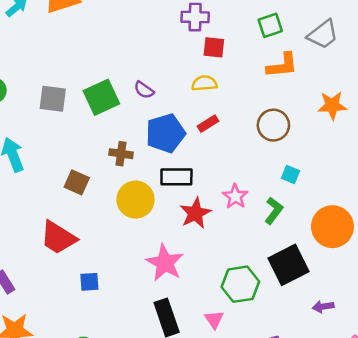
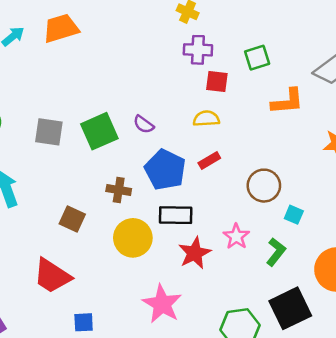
green square: (270, 25) -> (257, 58), moved
brown circle: (273, 125) -> (264, 186), moved
blue pentagon: (166, 133) -> (165, 170), turned -30

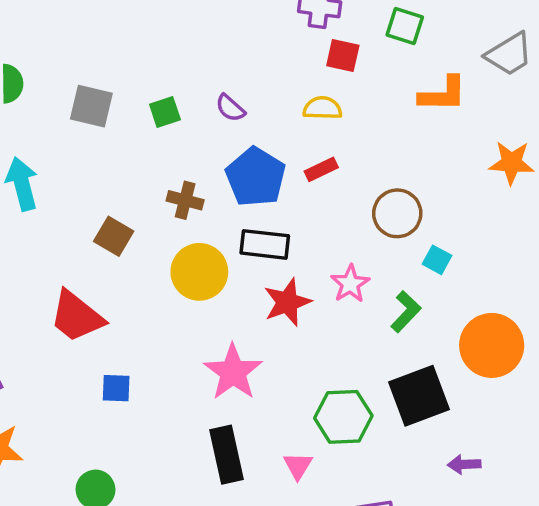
green square: (257, 58) -> (405, 26), turned 30
green square: (99, 131) -> (165, 112), size x0.6

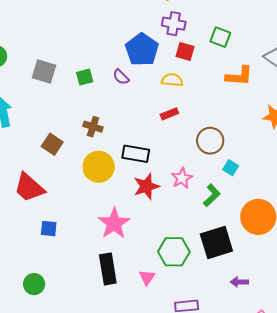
blue pentagon: (256, 177) -> (142, 50), moved

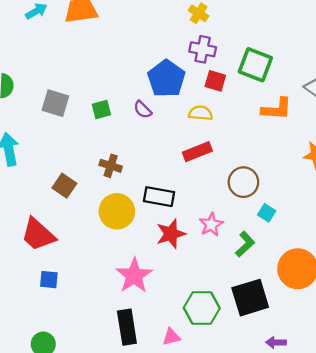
green square: (220, 37) -> (255, 65), size x1.4
red rectangle: (169, 114) -> (197, 152), size x1.4
blue square: (49, 229) -> (49, 280), moved
pink triangle: (147, 277) -> (171, 337), turned 42

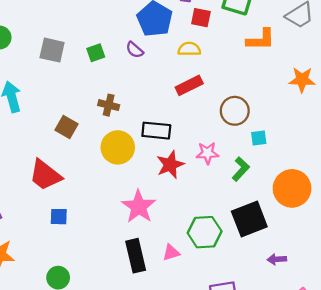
cyan square: (267, 213) -> (259, 138), turned -35
pink star: (211, 225) -> (207, 153), turned 30
pink triangle: (171, 337) -> (171, 253), moved

